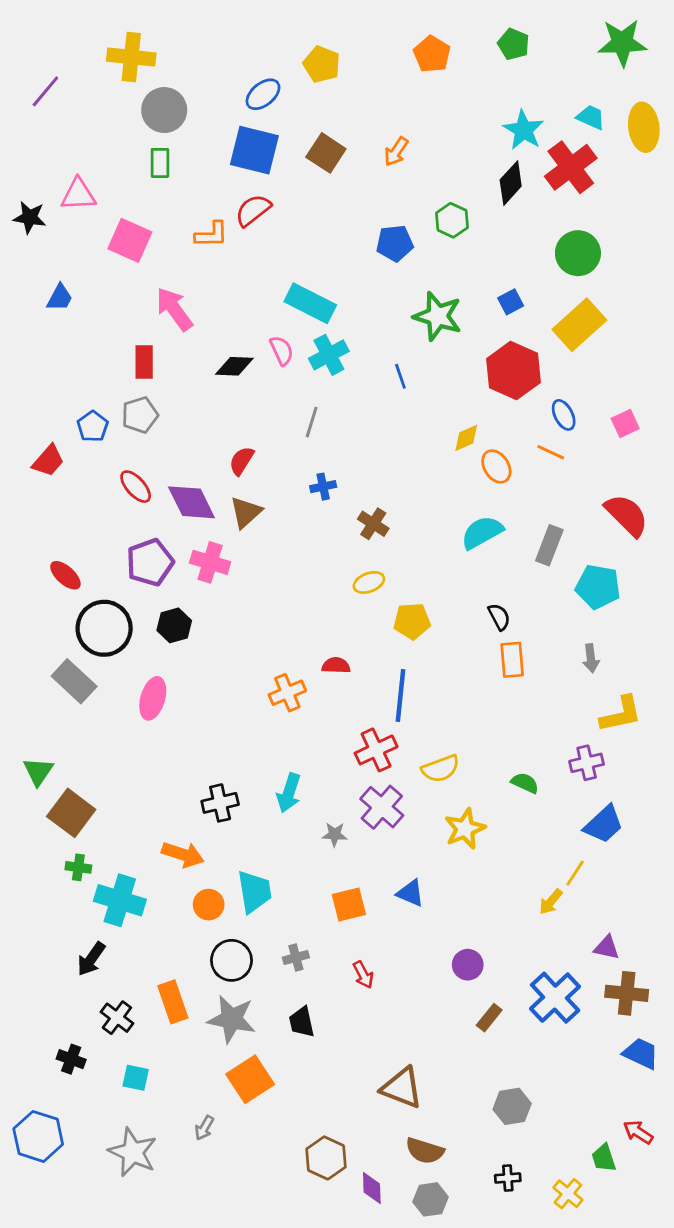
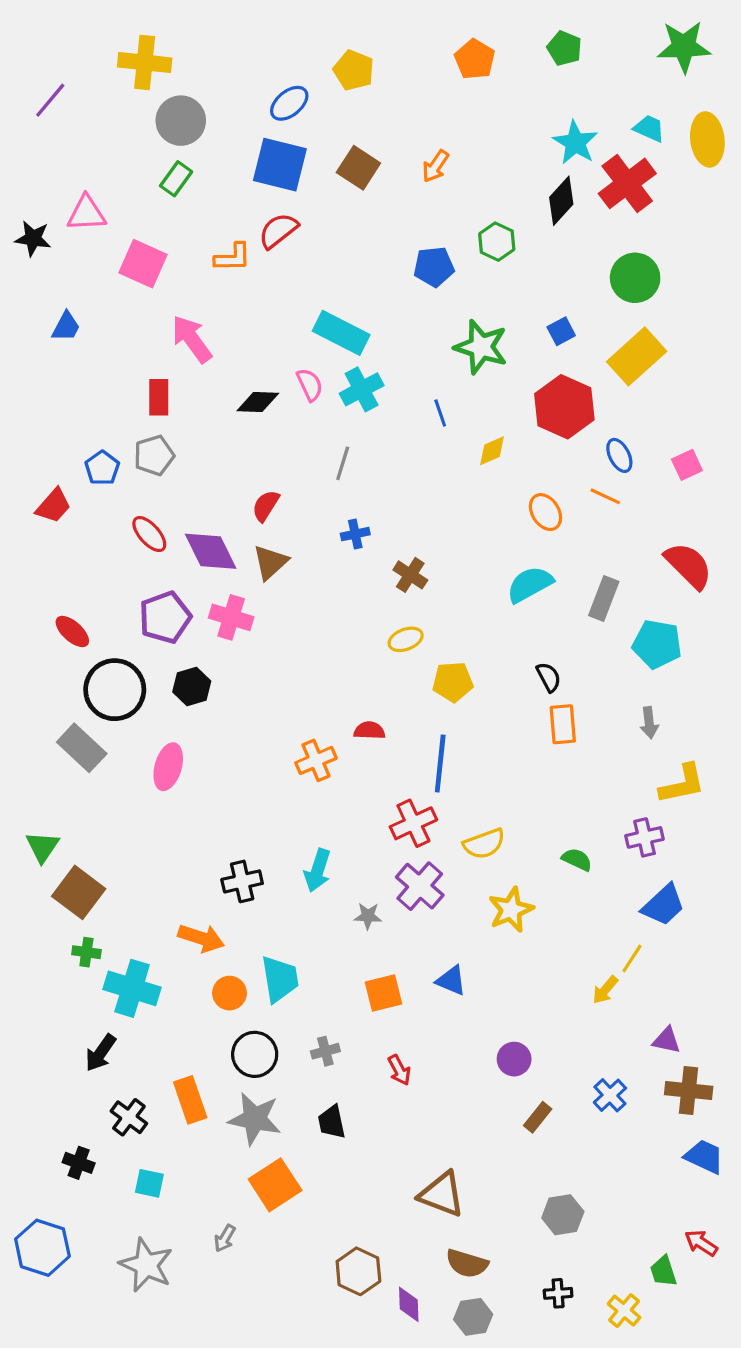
green rectangle: (160, 163) -> (176, 179), turned 36
yellow diamond: (466, 438) -> (492, 451), moved
blue cross: (555, 998) -> (610, 1095), size x0.6

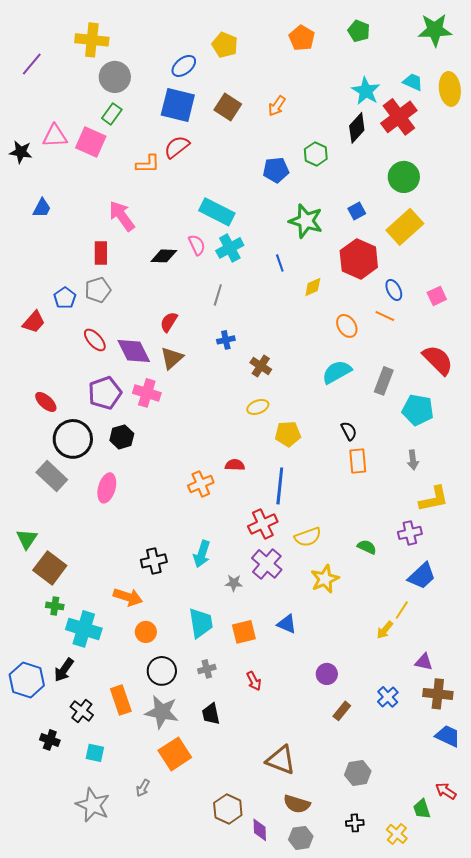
pink square: (143, 264) -> (91, 142), moved
cyan trapezoid: (280, 979) -> (201, 623), moved
blue hexagon: (42, 1248) -> (27, 680), moved

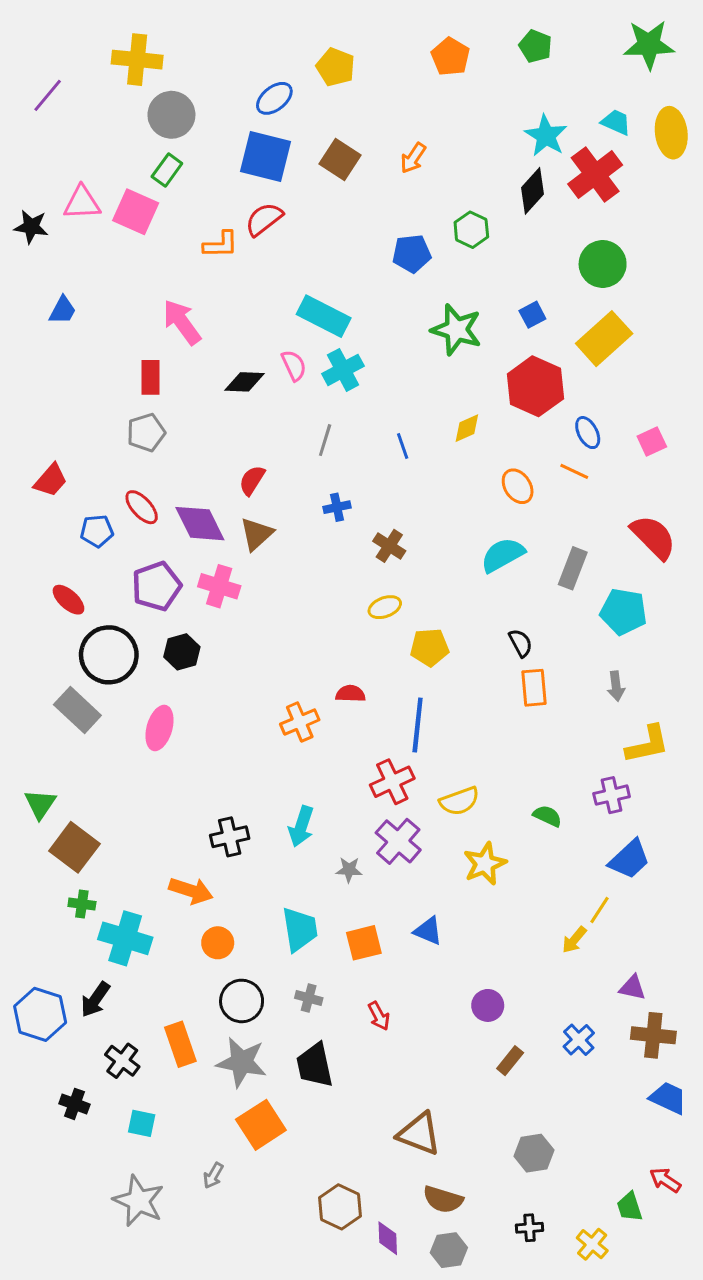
blue line: (280, 263) -> (403, 446), moved
blue pentagon: (65, 298) -> (97, 531), moved, turned 30
gray cross: (207, 669) -> (309, 998), turned 30
black trapezoid: (211, 714) -> (315, 1065), size x1.4

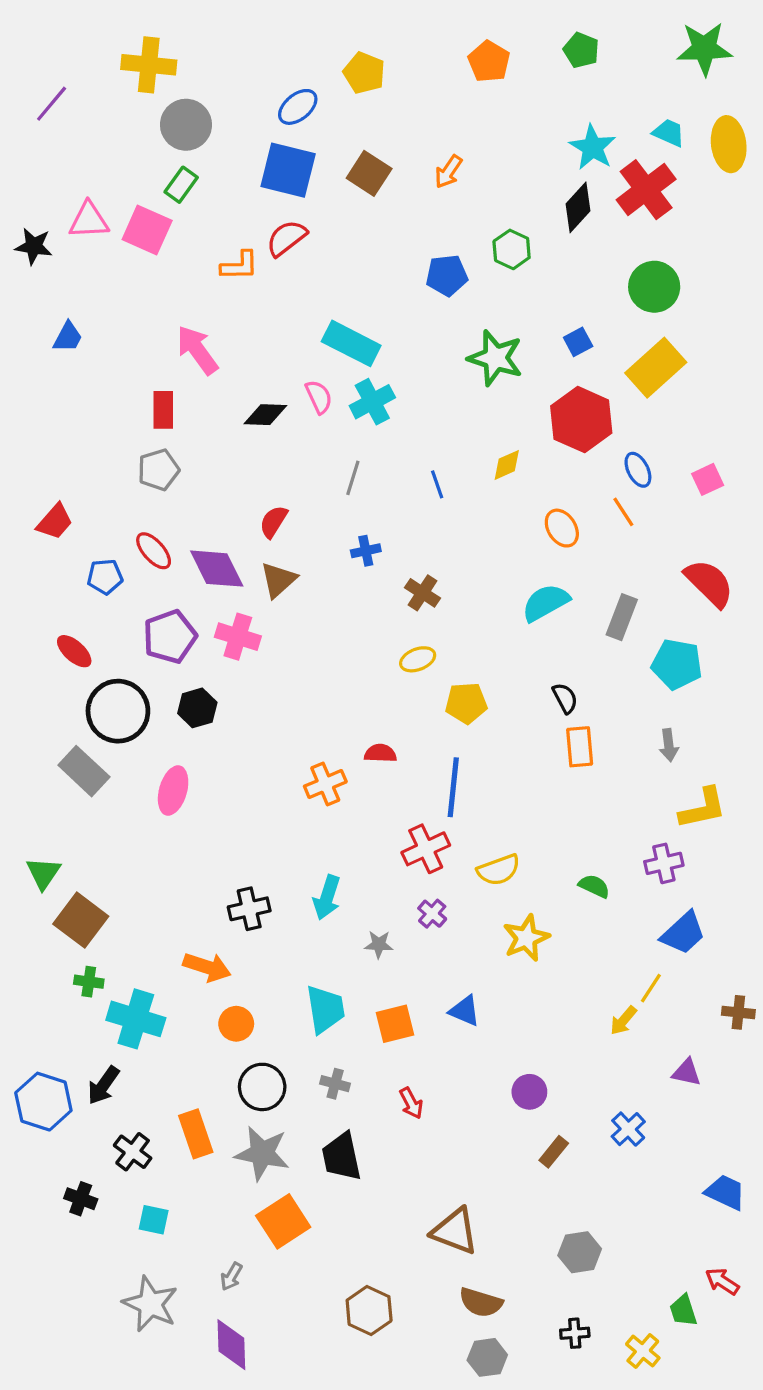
orange line: (574, 471) -> (623, 512), turned 32
purple cross: (398, 841) -> (432, 914), size x0.6
brown cross: (653, 1035) -> (738, 1012), moved, size x0.7
purple diamond: (388, 1238) -> (231, 1345), moved, size x1.4

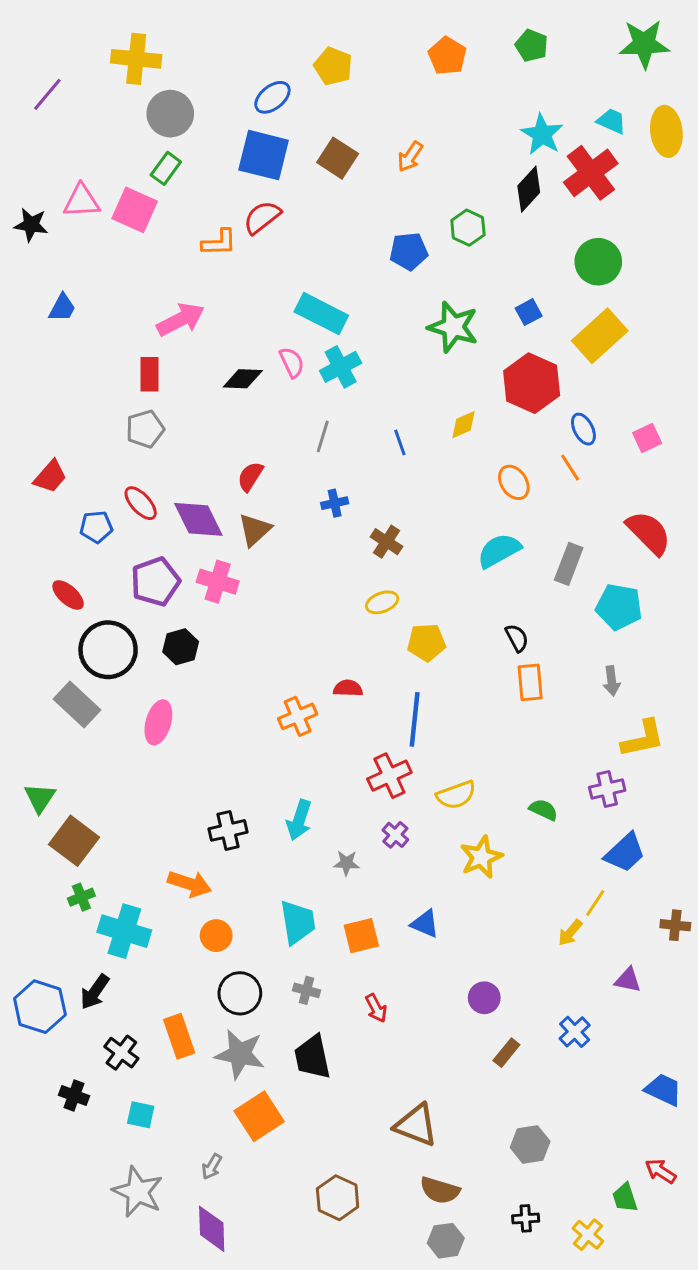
pink arrow: (197, 350) -> (181, 319), turned 99
green cross: (89, 982) -> (81, 897), turned -30

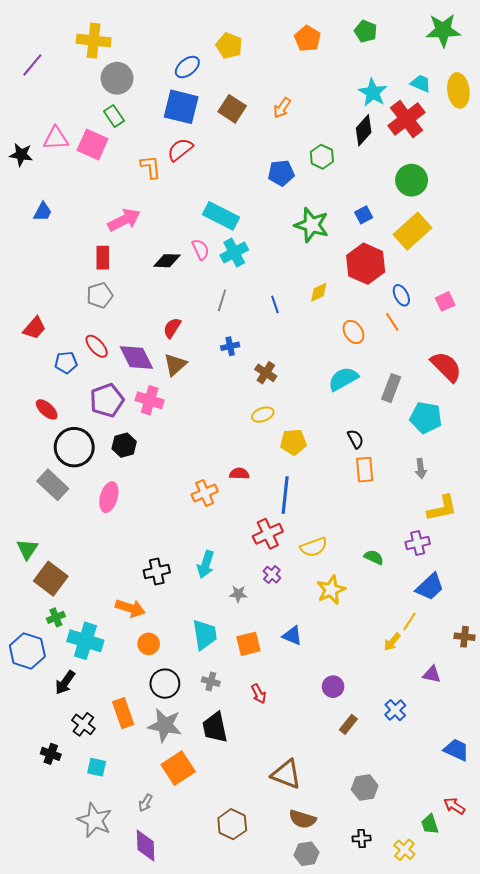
green rectangle: (166, 168) -> (114, 116), turned -70
orange L-shape: (219, 242) -> (151, 167), turned -95
blue hexagon: (40, 1007) -> (27, 651), moved

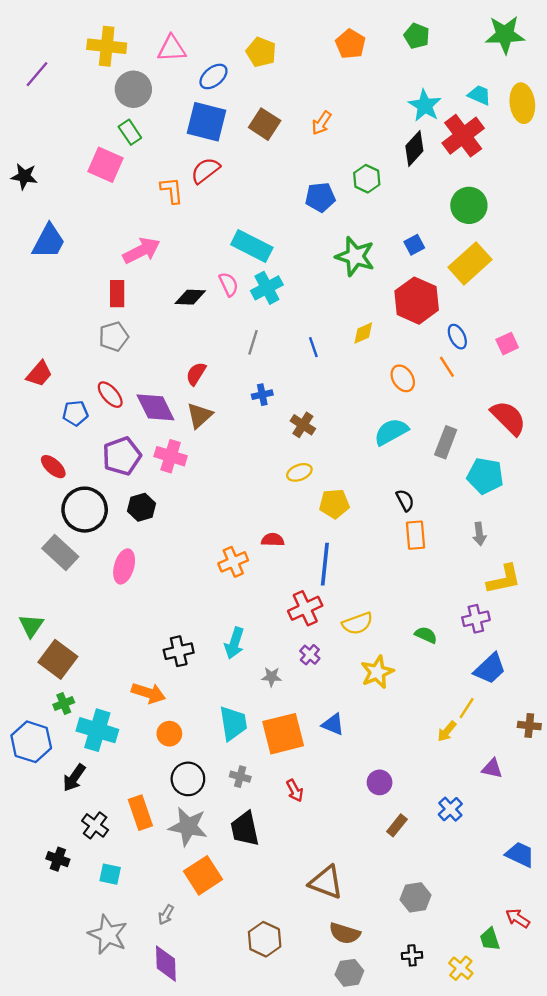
pink triangle: (56, 138) -> (172, 49), moved
blue trapezoid: (43, 212) -> (49, 241), size x1.6
orange square: (248, 644) -> (283, 734), size x1.5

